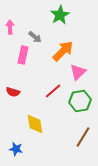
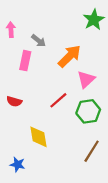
green star: (60, 15) -> (94, 20), moved

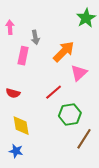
gray arrow: (39, 41) -> (35, 37), turned 40
green hexagon: (88, 111) -> (70, 114), moved
yellow diamond: (39, 137) -> (21, 126), moved

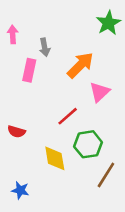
red semicircle: (13, 93) -> (16, 132), moved
yellow diamond: (21, 126) -> (55, 158), moved

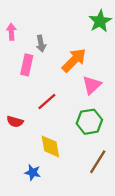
red line: (68, 116) -> (47, 102), moved
green hexagon: (88, 144) -> (89, 122), moved
blue star: (20, 190) -> (33, 172), moved

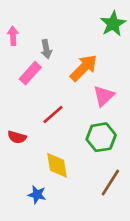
pink rectangle: (27, 65) -> (30, 73), turned 30

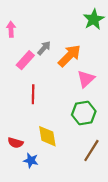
gray arrow: (46, 49) -> (44, 48), moved, turned -128
red line: (53, 115) -> (33, 94), moved, turned -48
red semicircle: (17, 137) -> (15, 143), moved

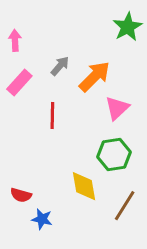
pink rectangle: (25, 60) -> (19, 82), moved
red line: (33, 94) -> (52, 115), moved
yellow diamond: (47, 136) -> (84, 186), moved

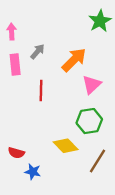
gray arrow: (60, 66) -> (37, 52), moved
pink rectangle: (19, 82) -> (15, 65), turned -48
yellow diamond: (84, 186) -> (66, 146), turned -35

